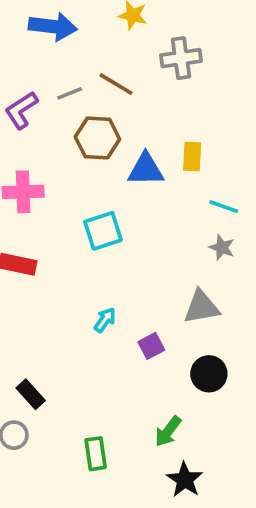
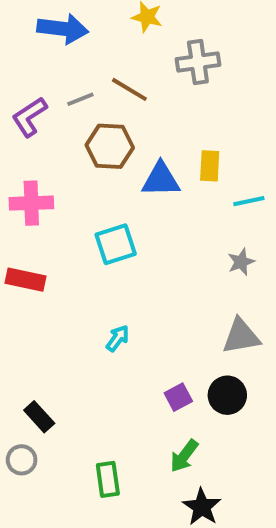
cyan line: (224, 207) -> (249, 201), moved, turned -32
gray star: (222, 248) -> (241, 262), turned 30
gray triangle: (201, 307) -> (241, 336), moved
purple square: (151, 346) -> (178, 397), moved

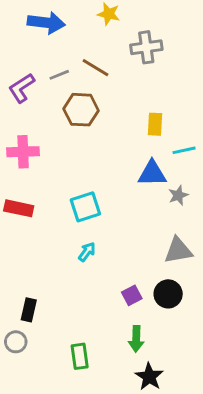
blue triangle: (161, 180) -> (152, 174), moved
cyan square: (116, 244) -> (85, 207), moved
black rectangle: (39, 417) -> (29, 310), turned 55
green arrow: (184, 456) -> (136, 339), turned -35

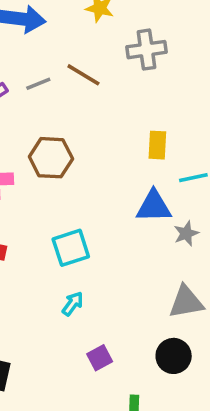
brown hexagon: (81, 110) -> (51, 158), moved
purple square: (132, 295) -> (100, 358), moved

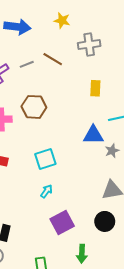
yellow rectangle: (157, 145) -> (95, 88), moved
purple square: (100, 358) -> (62, 222), size x1.6

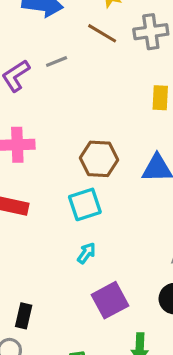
brown line: (53, 59) -> (102, 33), moved
brown hexagon: (34, 107) -> (99, 159), moved

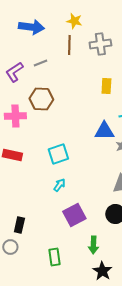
brown line: (102, 33) -> (69, 45), turned 60
brown hexagon: (99, 159) -> (41, 99), moved

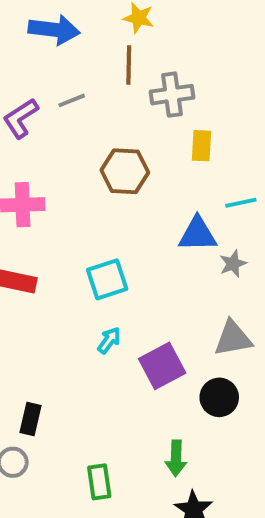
gray cross: (100, 44) -> (172, 95), moved
brown hexagon: (41, 99) -> (125, 171), moved
purple square: (74, 215) -> (162, 366), moved

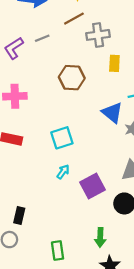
brown line: (129, 65) -> (74, 19), turned 60
blue triangle: (198, 234) -> (112, 113), turned 40

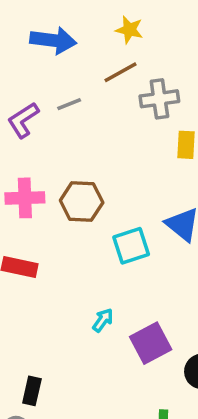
brown hexagon: (72, 78) -> (82, 201), moved
cyan square: (62, 138) -> (131, 246), moved

